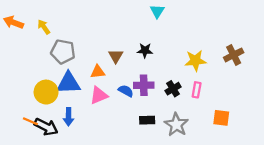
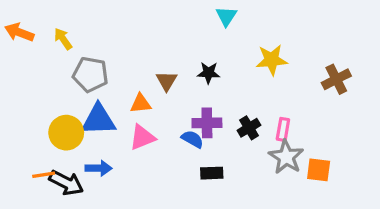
yellow star: (195, 61) -> (272, 60), moved
blue semicircle: (126, 91) -> (192, 139), moved
blue arrow: (69, 117) -> (99, 168), turned -90
orange line: (30, 121) -> (44, 175), turned -32
gray star: (176, 125) -> (286, 157), moved

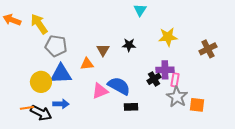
yellow arrow: (63, 39) -> (39, 24), size x1.5
purple cross: (207, 123) -> (165, 70), moved
pink triangle: (142, 137) -> (100, 91), moved
blue semicircle: (192, 139) -> (119, 86), size x1.6

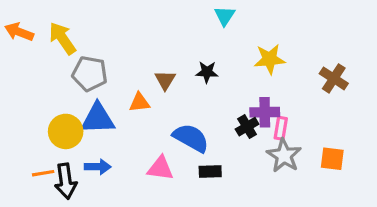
brown cross: (208, 49) -> (334, 78), turned -30
pink triangle: (100, 91) -> (160, 168), moved, turned 30
orange square: (197, 105) -> (332, 159), moved
black arrow: (41, 113) -> (66, 181), turned 55

